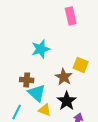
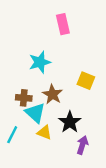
pink rectangle: (71, 16) -> (63, 24), moved
brown star: (64, 77) -> (52, 94), moved

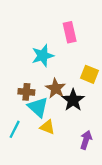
pink rectangle: (63, 24) -> (70, 32), moved
black star: (70, 122) -> (73, 100), moved

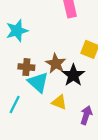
cyan star: (43, 56) -> (17, 31), moved
yellow triangle: (47, 127) -> (59, 102), moved

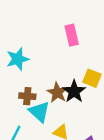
black star: (73, 75) -> (74, 91), moved

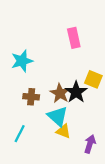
cyan triangle: (39, 112) -> (58, 116), moved

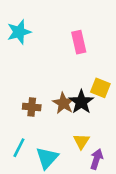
cyan star: (22, 61) -> (19, 32), moved
cyan triangle: (58, 116) -> (47, 158), moved, turned 30
yellow triangle: (63, 131) -> (81, 141), moved, turned 42

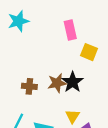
yellow square: (100, 88) -> (89, 52), moved
brown star: (63, 103) -> (57, 83), turned 30

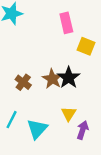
brown star: (57, 83) -> (52, 79), turned -30
brown cross: (29, 86) -> (23, 82), turned 32

